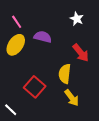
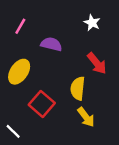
pink line: (17, 22) -> (20, 26), turned 64
yellow ellipse: (16, 45) -> (19, 72), moved

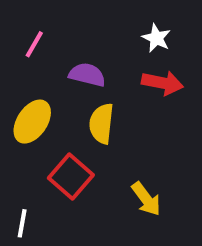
red arrow: (97, 63) -> (162, 83), moved, turned -40
yellow semicircle: (78, 88) -> (101, 124), moved
white line: (13, 131) -> (22, 223), turned 56

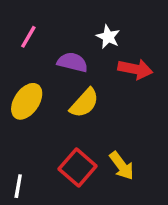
white star: (156, 38) -> (108, 37), moved
yellow semicircle: (101, 124) -> (84, 103), turned -144
red square: (71, 177) -> (78, 167), moved

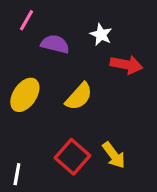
pink line: (28, 37) -> (26, 20), moved
purple semicircle: (72, 62) -> (55, 44), moved

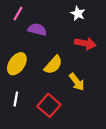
white star: (101, 35) -> (78, 13), moved
yellow arrow: (114, 155) -> (77, 82), moved
white line: (17, 174) -> (16, 99), moved

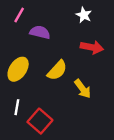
red square: (49, 105) -> (40, 121), moved

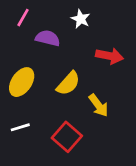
white star: (84, 15) -> (81, 19), moved
white line: (17, 107) -> (20, 127), turned 63
red square: (40, 121) -> (67, 137), moved

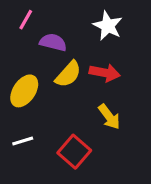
white star: (81, 19) -> (108, 26), moved, size x1.4
red arrow: (109, 56) -> (105, 73), moved
yellow semicircle: (68, 83) -> (68, 74), moved

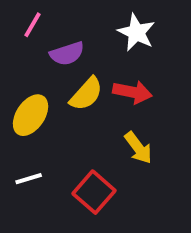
purple semicircle: (53, 42) -> (67, 54), turned 148

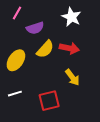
red square: (94, 192) -> (49, 101), turned 35

